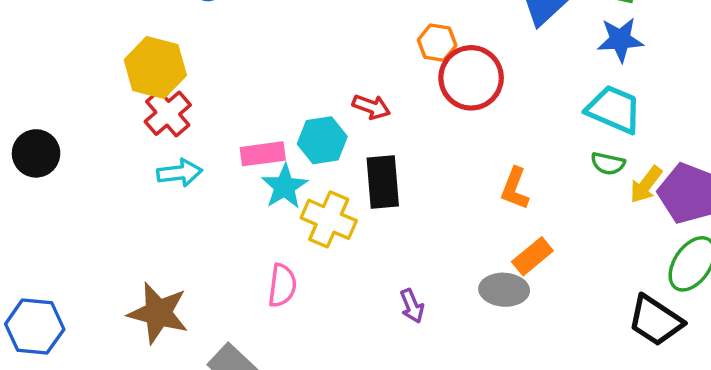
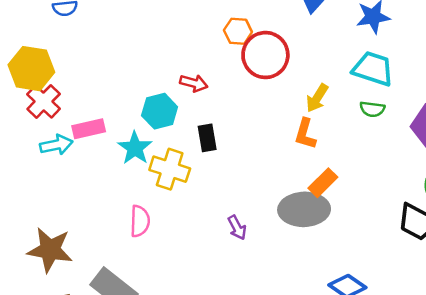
pink rectangle: (263, 154) -> (89, 129), moved
black rectangle: (383, 182) -> (207, 138), size x0.7
yellow arrow: (646, 185) -> (317, 98), moved
gray ellipse: (504, 290) -> (304, 209), size x1.4

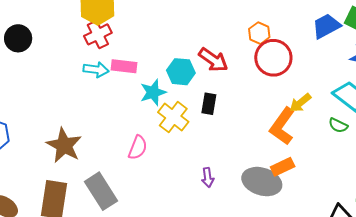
red arrow: (194, 83) -> (213, 60), size x1.4
orange L-shape: (305, 134) -> (282, 126), size x1.5

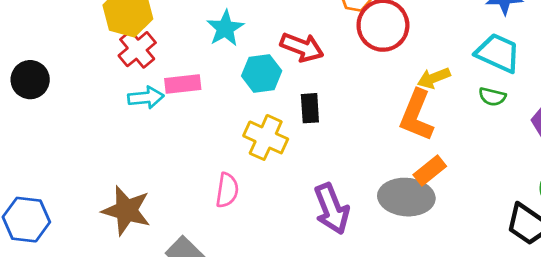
cyan star: (153, 92) -> (225, 28), moved
yellow arrow: (300, 103) -> (434, 78), turned 30
purple arrow: (208, 178) -> (332, 209), size x1.8

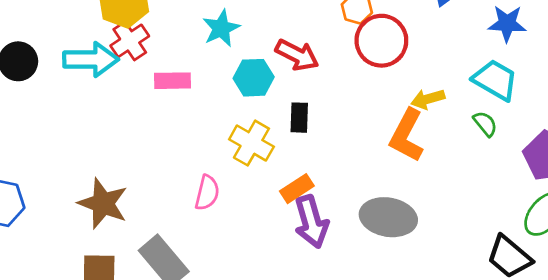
green semicircle: (492, 97) -> (485, 124), turned -148
cyan arrow: (146, 98) -> (91, 59), moved, size x1.5
orange rectangle: (430, 170) -> (297, 189), moved

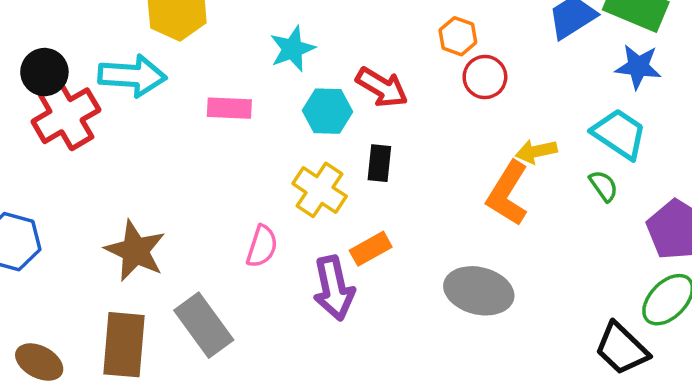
red cross: (130, 41) -> (66, 116), moved, size x1.4
red circle: (381, 41) -> (485, 77), size x0.7
purple arrow: (311, 222) -> (334, 288), moved

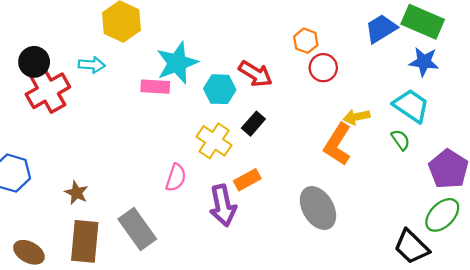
cyan star: (292, 49) -> (177, 63), moved, size x1.4
cyan arrow: (132, 76) -> (92, 65), size x0.6
black rectangle: (379, 163) -> (253, 124), turned 35
brown star: (135, 251) -> (76, 193), moved, size x0.6
gray ellipse: (479, 291) -> (318, 208), turned 45

